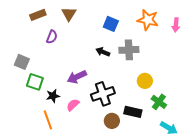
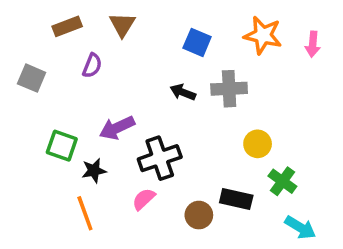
gray square: (22, 62) -> (32, 78), moved
purple arrow: (77, 77) -> (117, 128), moved
black cross: (103, 94) -> (160, 158), moved
pink semicircle: (73, 105) -> (144, 199), moved

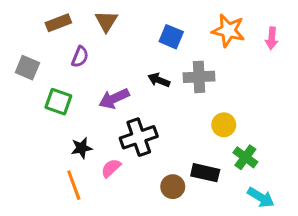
purple arrow: (117, 128) -> (114, 99), moved
green square: (62, 146) -> (58, 102), moved
pink semicircle: (144, 199) -> (111, 168), moved

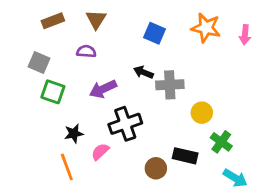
purple semicircle: (80, 57) -> (86, 51), moved, turned -108
gray square: (27, 68) -> (39, 63), moved
gray cross: (199, 77) -> (170, 85), moved

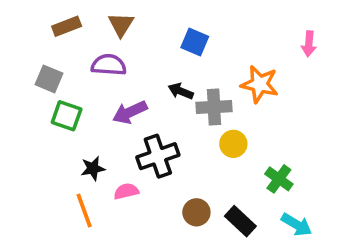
orange star: (206, 28) -> (260, 84), moved
purple semicircle: (86, 51) -> (109, 65), size x1.4
yellow circle: (202, 113) -> (233, 144), moved
pink semicircle: (100, 152) -> (126, 191), turned 30
black rectangle: (185, 156) -> (240, 221), moved, turned 30

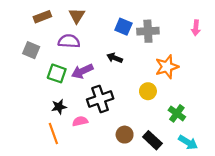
orange star: (260, 84) -> (167, 67), moved, turned -30
gray cross: (214, 107) -> (148, 31), moved
green square: (67, 116) -> (57, 73), moved

